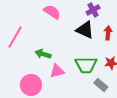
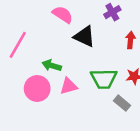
black triangle: (85, 30) -> (84, 36), moved
pink circle: (31, 85) -> (37, 88), moved

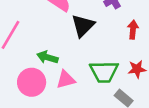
black triangle: (84, 36) -> (83, 26), turned 50

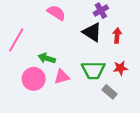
black triangle: (83, 26) -> (92, 32), moved, turned -42

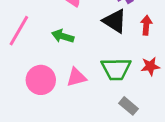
green arrow: (47, 58) -> (63, 36), moved
gray rectangle: (109, 92) -> (128, 106), moved

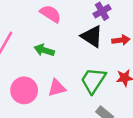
red arrow: (146, 25) -> (121, 40), turned 78
green trapezoid: (116, 69) -> (93, 80), turned 124

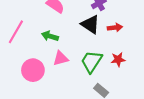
pink triangle: (57, 88) -> (61, 58), moved

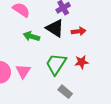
green arrow: (50, 36) -> (31, 36), moved
pink triangle: (61, 58) -> (23, 71), moved, turned -42

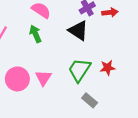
red arrow: (79, 31) -> (110, 12), moved
green arrow: (31, 36) -> (35, 34), moved, turned 49

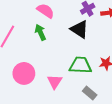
green trapezoid: (79, 70) -> (80, 65), turned 60
pink triangle: (43, 78) -> (55, 82), moved

